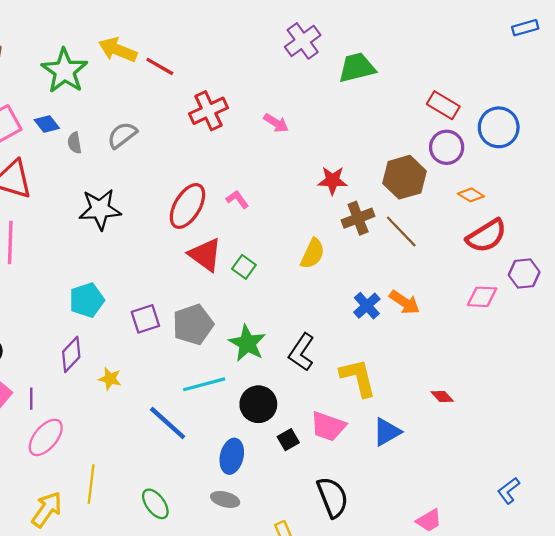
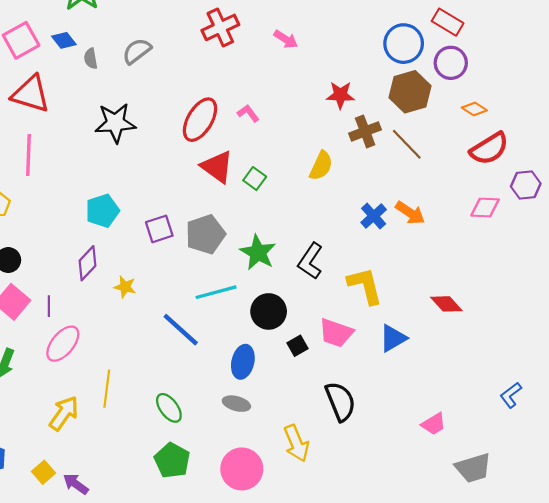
blue circle: (499, 127) -> (404, 44), moved
red diamond: (442, 396) -> (446, 304), size x1.4

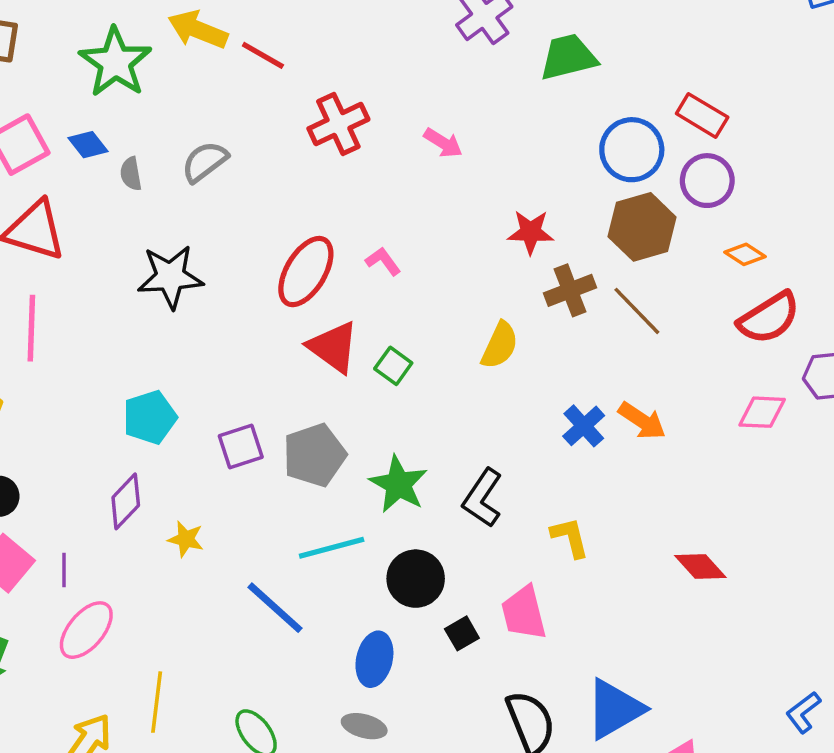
yellow L-shape: (365, 286) -> (570, 537), size x0.7
pink trapezoid: (336, 333) -> (524, 613), turned 57
blue triangle: (393, 338) -> (615, 709), moved, size x1.4

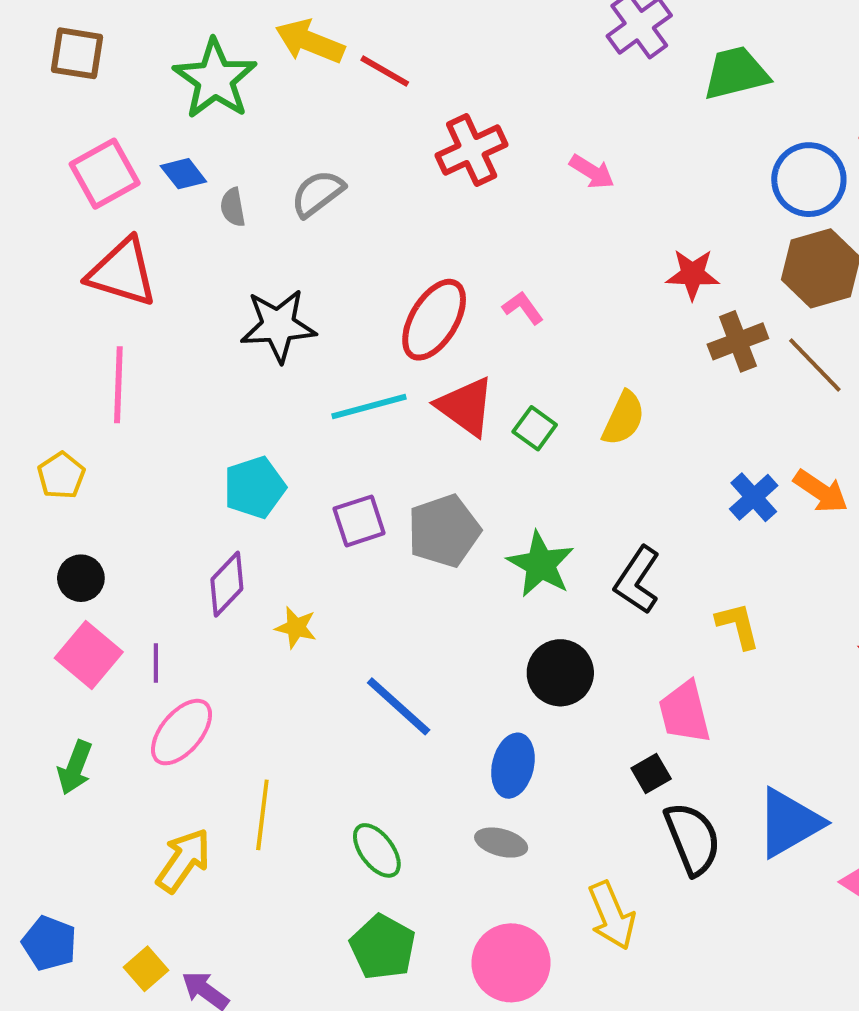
yellow semicircle: (500, 345) -> (623, 418), moved
cyan line: (332, 548) -> (369, 406), moved
black square: (462, 633) -> (651, 773), moved

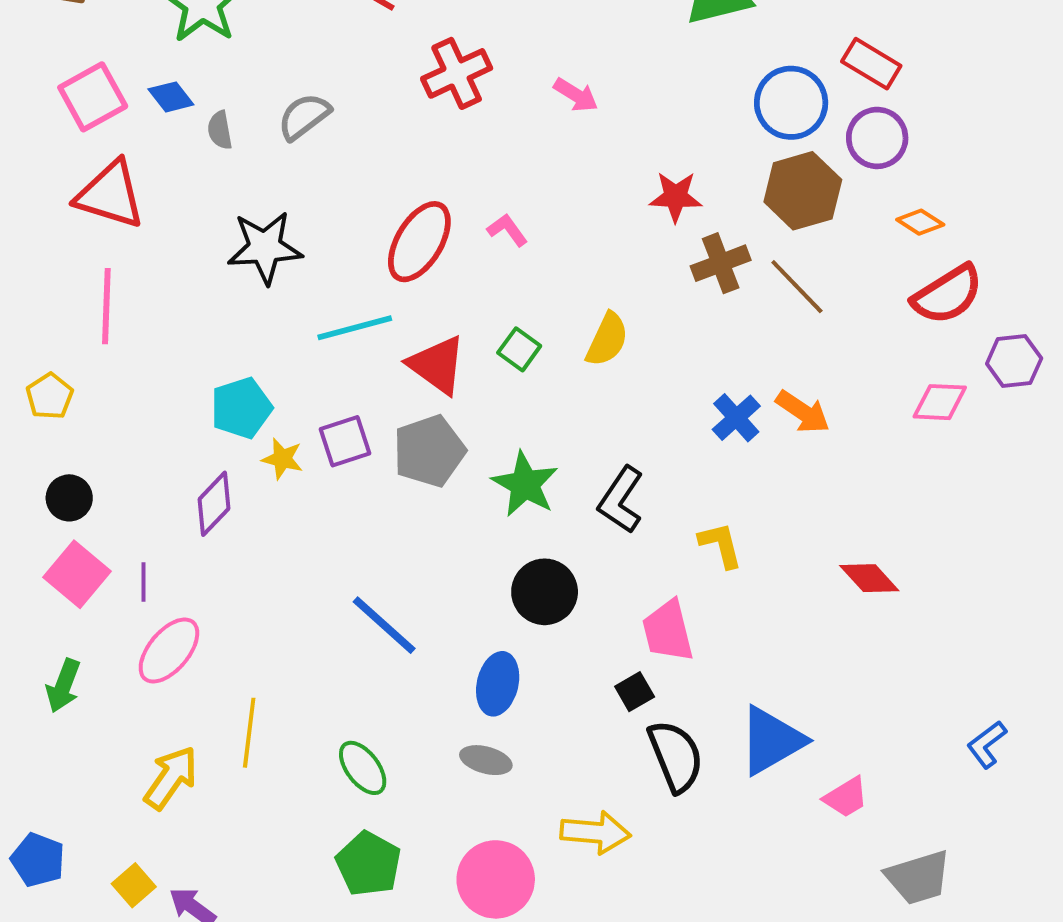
red triangle: (466, 406) -> (437, 365), moved
yellow star: (296, 627) -> (282, 459), moved
yellow arrow: (612, 916) -> (595, 832), turned -62

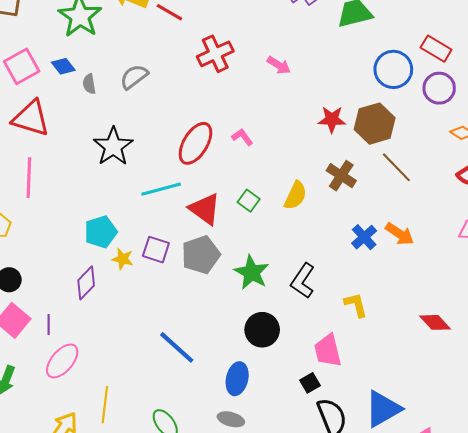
brown hexagon: (803, 191) -> (375, 124), moved
black star: (265, 248) -> (113, 146), turned -30
brown cross: (721, 263) -> (341, 176), moved, turned -36
purple square: (345, 441) -> (156, 250), turned 36

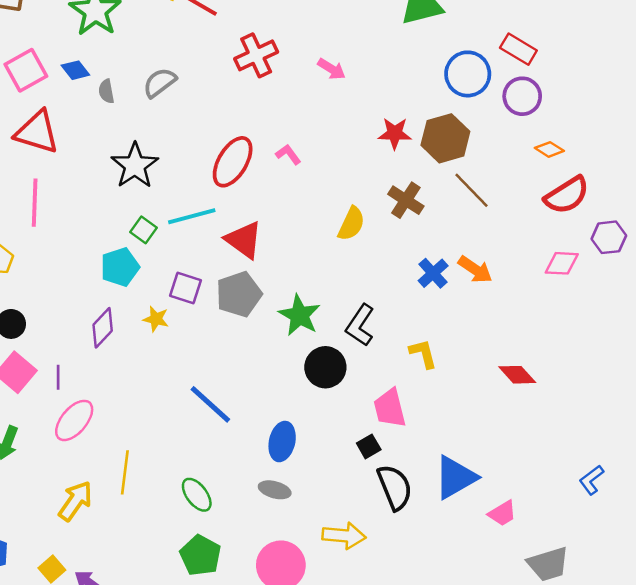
green square: (249, 201) -> (143, 230), moved
yellow star: (123, 259) -> (156, 319), moved
black circle: (262, 330) -> (325, 367), moved

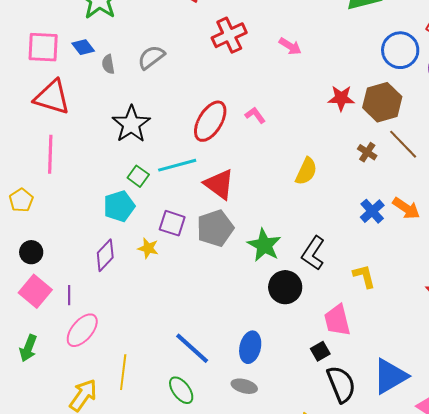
pink square: (26, 70) -> (43, 47), turned 32
brown cross: (406, 200) -> (367, 152), moved, size x0.7
blue line: (210, 404) -> (192, 348), moved

